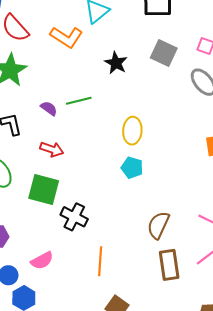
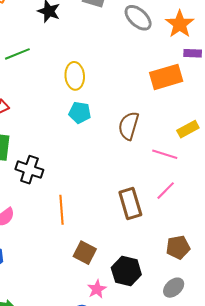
brown semicircle: (158, 225) -> (129, 126), moved

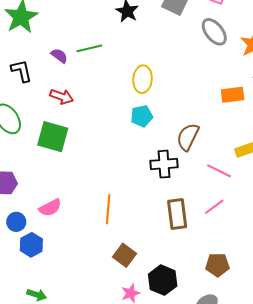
orange rectangle: (166, 77) -> (233, 95), size x0.7
cyan pentagon: (80, 113) -> (142, 116), turned -30
black cross: (29, 170) -> (164, 164), moved, turned -32

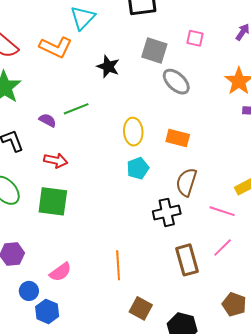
gray ellipse: (214, 32) -> (176, 82), moved
orange rectangle: (233, 95) -> (178, 138), moved, turned 30
brown pentagon: (217, 265) -> (234, 304), turned 30

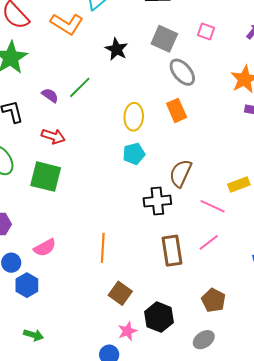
green line: (76, 109) -> (80, 87), turned -30
orange rectangle: (178, 138) -> (177, 110), moved, turned 45

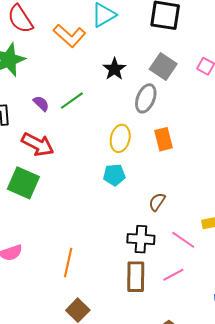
gray ellipse: (182, 72) -> (146, 98), moved, turned 52
red arrow: (53, 136) -> (38, 144), size x1.4
brown semicircle: (181, 173) -> (157, 202), size x0.7
black cross: (157, 201) -> (141, 239), moved

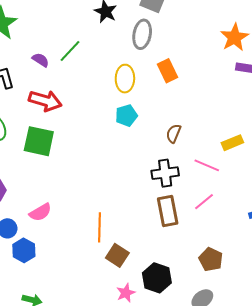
orange line: (68, 263) -> (100, 227), moved

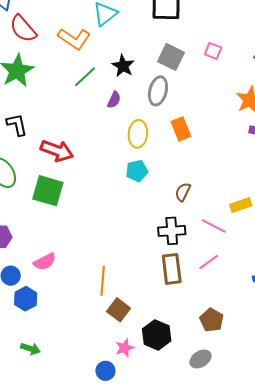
green line: (70, 51) -> (85, 77), moved
purple semicircle: (41, 60) -> (114, 100), moved, turned 78

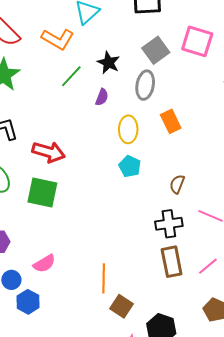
pink square: (213, 51) -> (197, 41), size x1.8
gray square: (171, 57) -> (156, 50), turned 32
cyan pentagon: (137, 171) -> (130, 166), turned -30
pink line: (209, 262) -> (208, 266), moved

